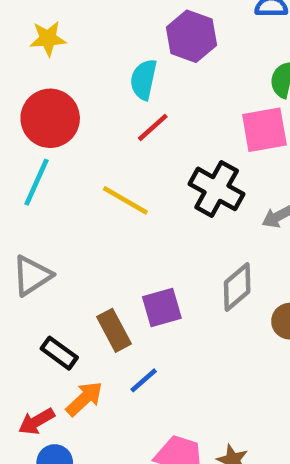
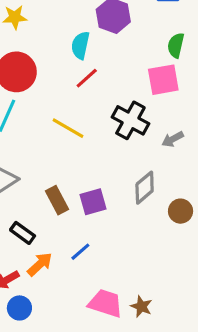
brown rectangle: (114, 330) -> (57, 200), moved

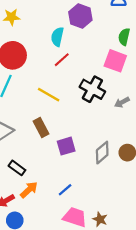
pink square: (163, 80) -> (115, 61), turned 30
gray diamond: (145, 188) -> (102, 153), moved
brown rectangle: (57, 200) -> (41, 127), moved
blue line: (80, 252) -> (65, 190), moved

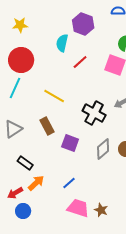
red line: (62, 60) -> (80, 62), moved
black cross: (92, 89) -> (94, 113), moved
purple square: (66, 146) -> (70, 143), turned 36

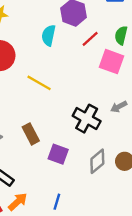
red line: (80, 62) -> (90, 39), moved
yellow line: (54, 96) -> (39, 83), moved
blue line: (69, 183) -> (57, 202), turned -32

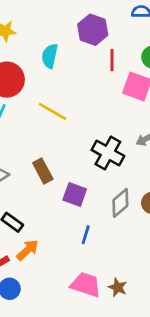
cyan semicircle: (49, 35) -> (50, 56), moved
red line: (90, 39) -> (112, 60), turned -48
blue line: (57, 202) -> (86, 235), moved

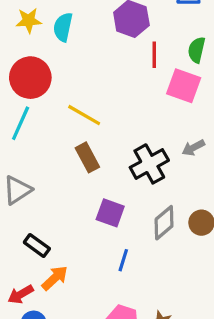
cyan semicircle: (50, 56) -> (63, 27), moved
black cross: (108, 153) -> (149, 164), turned 32
brown rectangle: (43, 171) -> (87, 157), moved

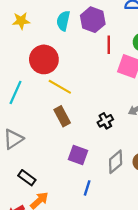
cyan semicircle: (63, 27) -> (63, 21), moved
red circle: (30, 78) -> (44, 59), moved
black cross: (149, 164) -> (105, 121), size x0.6

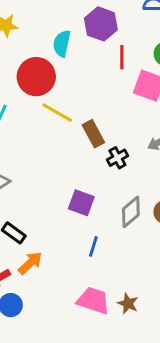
cyan semicircle: (63, 21) -> (62, 44), moved
brown rectangle: (62, 116) -> (93, 134), moved

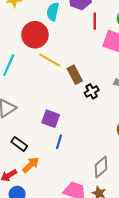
purple square: (81, 203) -> (51, 119), moved
gray diamond: (131, 212) -> (101, 167), moved
blue line: (93, 246) -> (59, 142), moved

